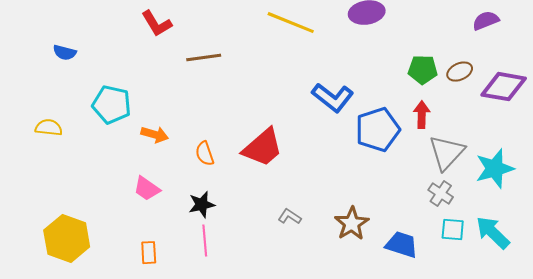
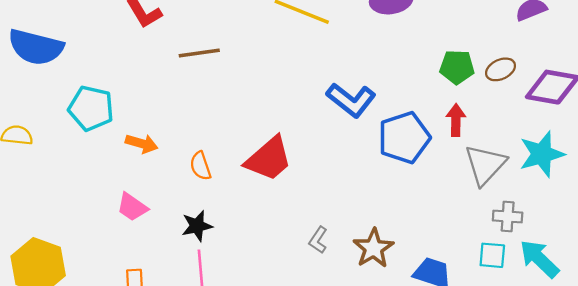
blue semicircle: (65, 53) -> (36, 47), size x2.0
cyan star: (495, 169) -> (542, 154), moved
gray cross: (441, 194) -> (508, 216), moved, turned -30
gray L-shape: (290, 217) -> (318, 240), moved, turned -90

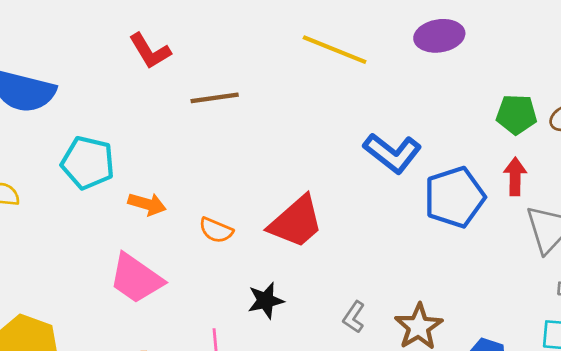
orange semicircle: (200, 166) -> (216, 230), turned -48
pink trapezoid: (132, 207) -> (136, 278), size x1.5
black star: (197, 226) -> (266, 301), moved

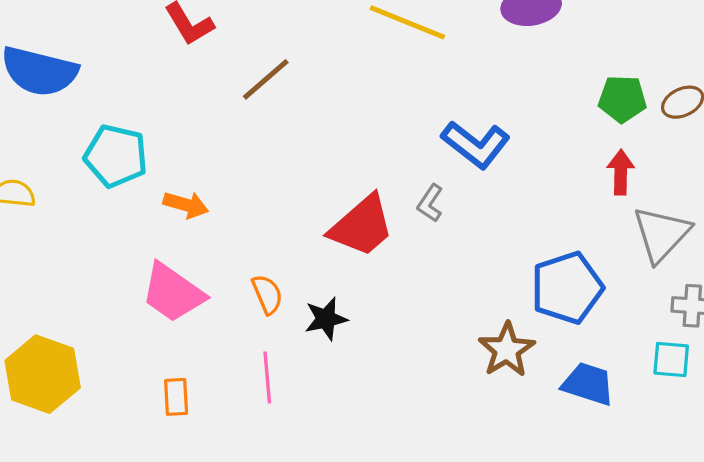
brown line: (215, 98) -> (266, 79), turned -33
blue pentagon: (454, 197) -> (567, 288), moved
orange semicircle: (216, 230) -> (267, 294), moved, turned -136
gray L-shape: (354, 317) -> (430, 203), moved

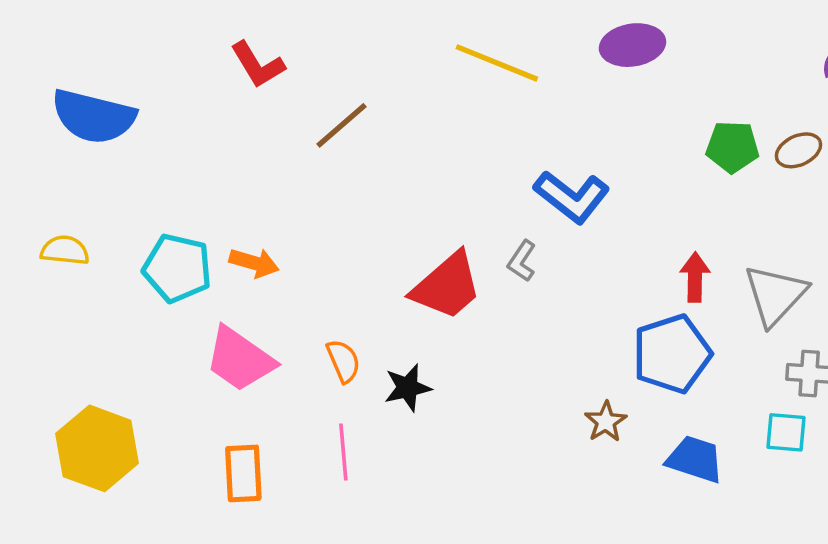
cyan pentagon: (116, 156) -> (177, 268), moved
red arrow: (621, 172) -> (695, 277), moved
brown star: (507, 350) -> (606, 422), size x0.7
orange rectangle: (176, 397) -> (243, 473), size x1.4

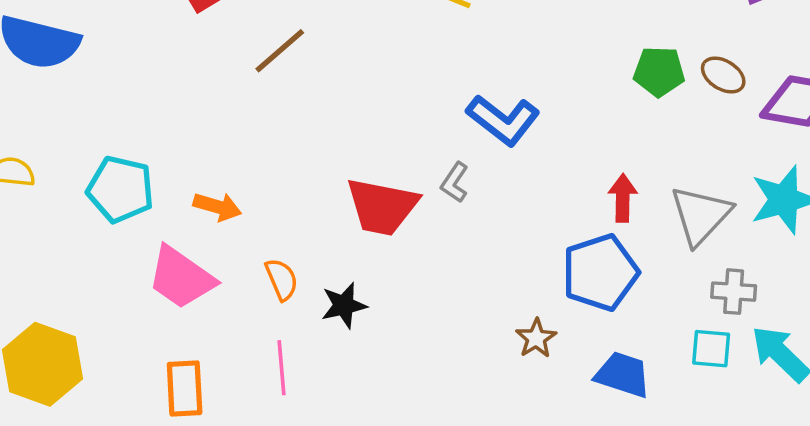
brown ellipse: (798, 150) -> (723, 75), turned 57
orange arrow: (254, 263) -> (217, 207), moved
red trapezoid: (447, 286) -> (382, 207), turned 52

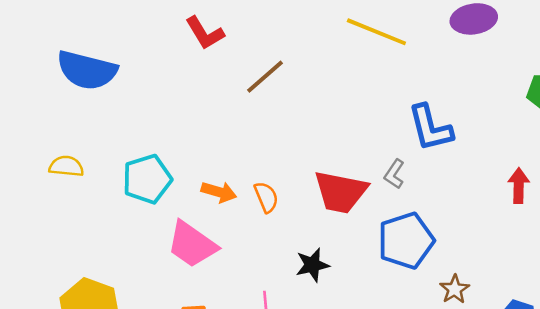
blue L-shape: (503, 120) -> (430, 128), turned 38
cyan pentagon: (120, 189) -> (147, 179), turned -30
blue pentagon: (600, 272) -> (406, 241), moved
orange semicircle: (282, 279) -> (266, 197), moved

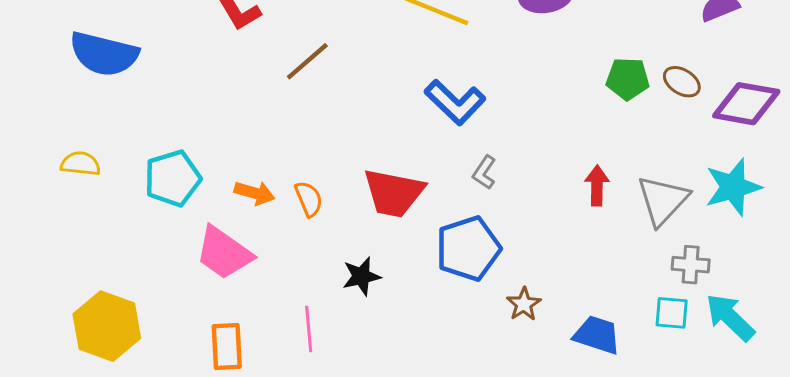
blue L-shape: (430, 128) -> (455, 102), moved, turned -32
gray L-shape: (394, 174) -> (484, 172), moved

